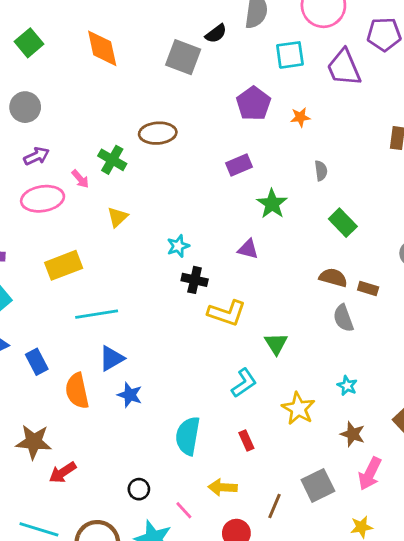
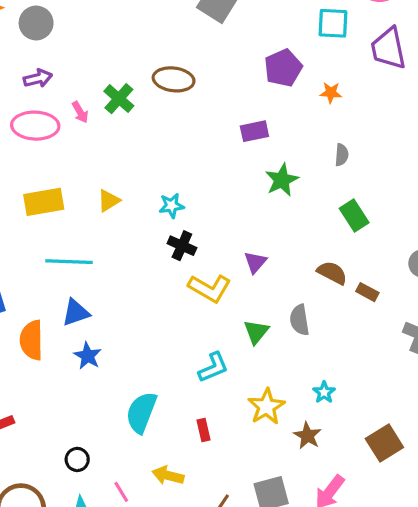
yellow triangle: (118, 217) -> (109, 201), moved
purple triangle: (248, 249) -> (255, 262), moved, turned 45
gray semicircle: (343, 318) -> (300, 320), moved
brown star: (353, 434) -> (307, 436), moved

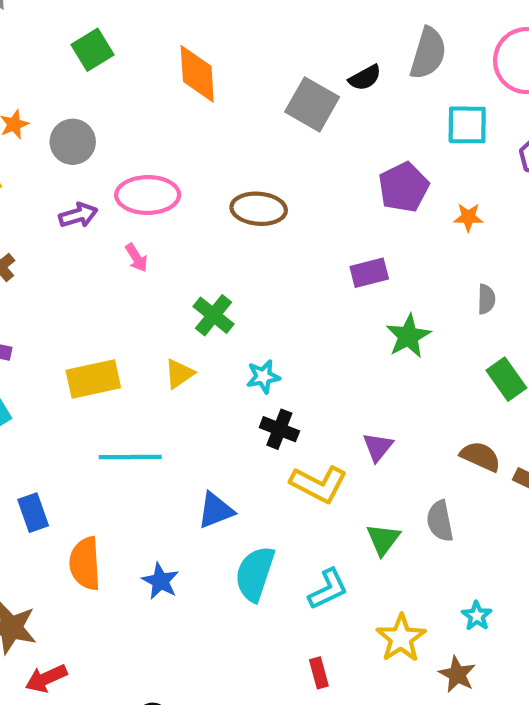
green cross: (119, 99) -> (214, 315), moved
pink ellipse: (35, 126) -> (148, 195), moved
blue triangle: (76, 313) -> (216, 510), moved
cyan semicircle: (141, 412) -> (255, 574), moved

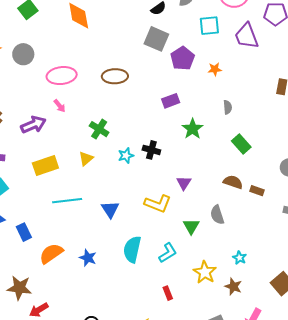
gray square: (312, 104) -> (156, 39), moved
purple arrow: (78, 215) -> (33, 125), moved, size x1.4
black cross: (279, 429) -> (151, 150), moved
blue triangle: (216, 510) -> (110, 209), moved, turned -36
orange semicircle: (85, 563) -> (51, 253), turned 65

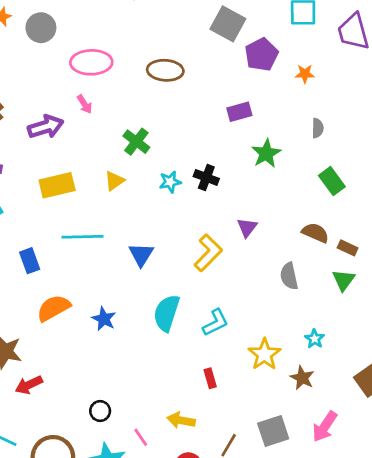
yellow L-shape: (158, 204) -> (208, 253), turned -72
green triangle: (191, 226) -> (344, 280), moved
blue rectangle: (24, 232) -> (30, 261), moved

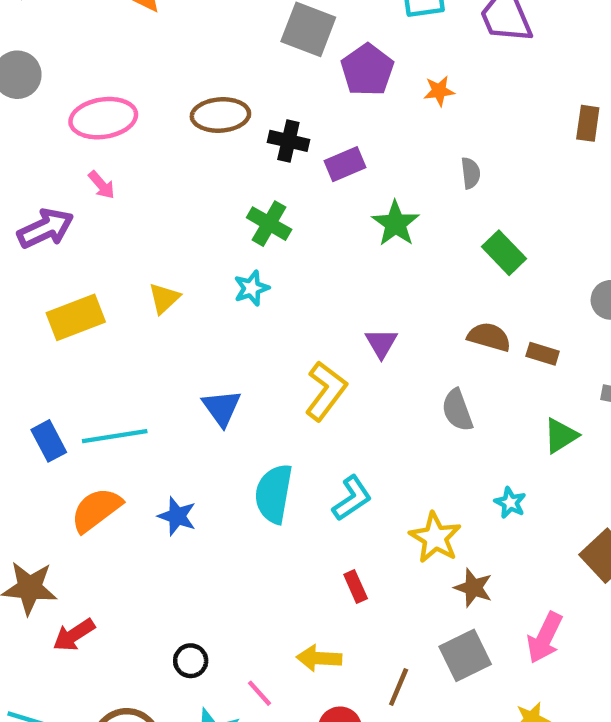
green cross: (136, 142) -> (269, 224), moved
black cross: (206, 177) -> (288, 141), moved
cyan line: (82, 237) -> (115, 436), moved
green triangle: (344, 280) -> (561, 436), moved, turned 30
brown star: (302, 378) -> (473, 588), moved

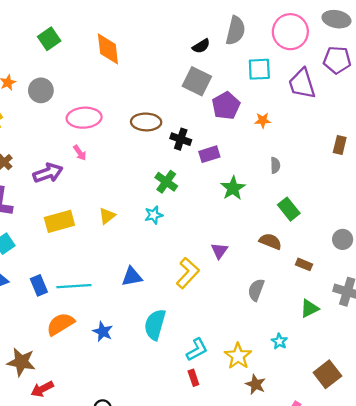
brown semicircle: (489, 337) -> (270, 241), moved
blue triangle: (222, 408) -> (132, 277), turned 50
gray semicircle: (457, 410) -> (256, 290), turned 35
cyan L-shape: (352, 498) -> (197, 350), moved

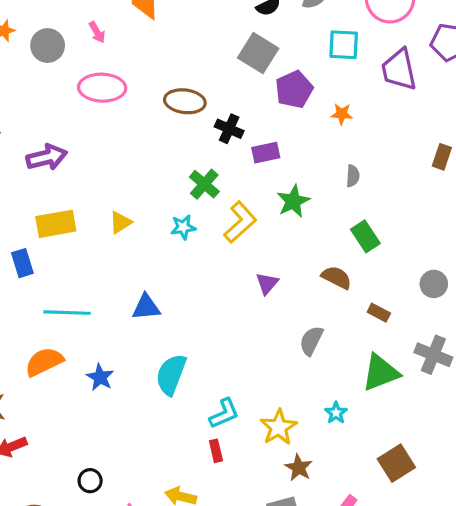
pink arrow: (80, 153) -> (97, 32), moved
yellow L-shape: (188, 273) -> (240, 222), moved
blue rectangle: (39, 285) -> (22, 263), moved
green triangle: (309, 309) -> (381, 373), size x1.5

